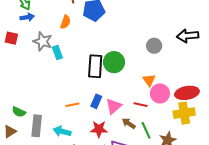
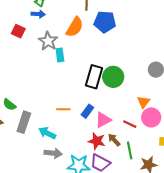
orange semicircle: (66, 22) -> (75, 27), size x1.5
red star: (99, 129) -> (97, 141), moved

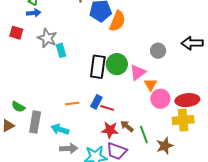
orange semicircle: (75, 27) -> (117, 21), moved
pink triangle: (103, 120) -> (138, 72), moved
red line: (130, 124) -> (107, 108), moved

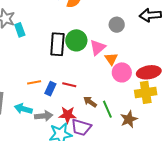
blue rectangle: (96, 102) -> (50, 89), moved
red star: (110, 130) -> (68, 115), moved
gray arrow: (69, 148) -> (44, 116), moved

